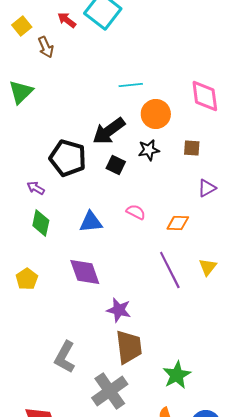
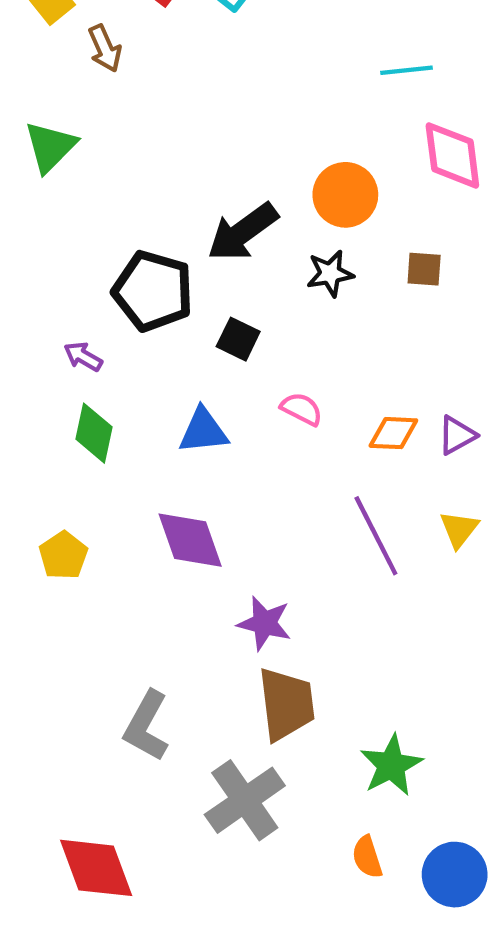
cyan line: (131, 85) -> (407, 70), moved
black square: (116, 165) -> (238, 339), moved
purple triangle: (207, 188) -> (457, 435), moved

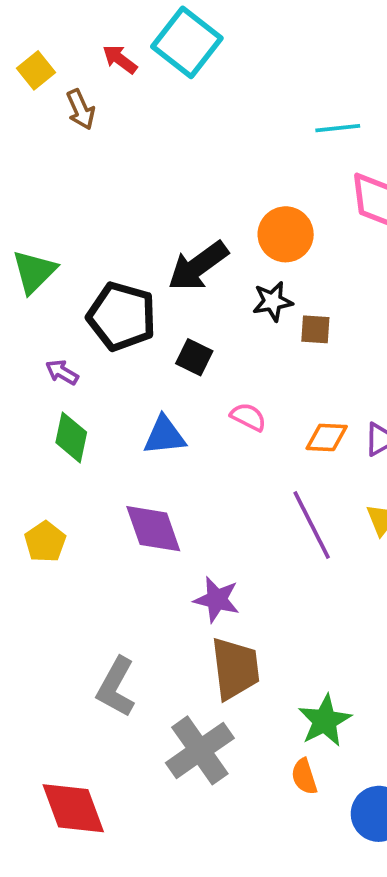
green triangle: (50, 147) -> (34, 272), moved
brown square: (424, 269) -> (315, 329), moved
orange semicircle: (367, 857) -> (304, 777), moved

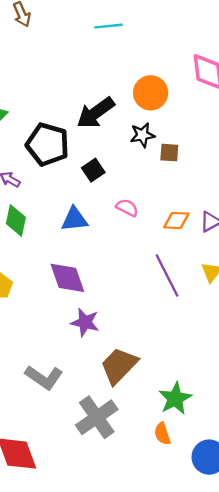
cyan line: (338, 128) -> (108, 26), moved
black square: (194, 357) -> (93, 170), turned 30
purple star: (217, 600) -> (85, 322), moved
brown trapezoid: (235, 668) -> (119, 366), turned -129
gray L-shape: (116, 687) -> (44, 377), turned -84

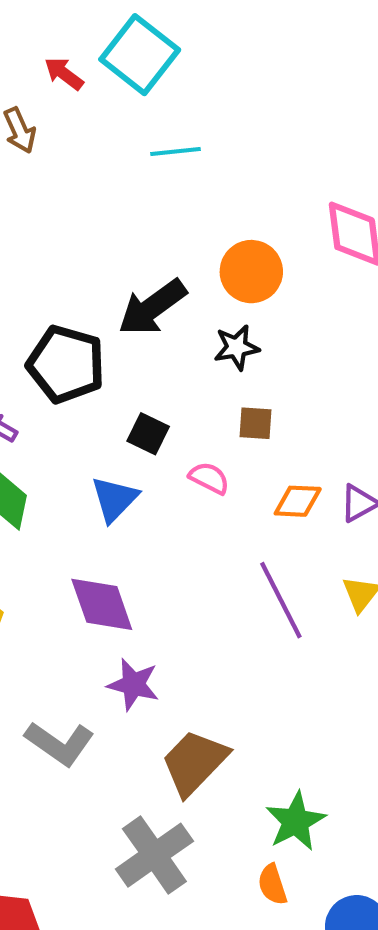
brown square: (169, 153) -> (256, 423), moved
black square: (93, 170) -> (148, 434), moved, turned -30
blue triangle: (74, 219) -> (114, 499), turned -40
gray L-shape: (44, 377) -> (60, 743), moved

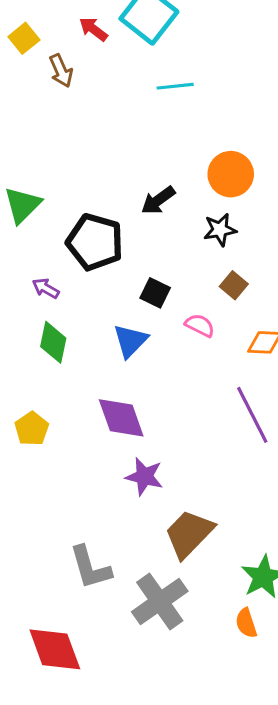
black arrow: (152, 307) -> (158, 200), size x0.7
brown square: (256, 423) -> (234, 285), turned 36
gray L-shape: (60, 743) -> (90, 568), moved, turned 39

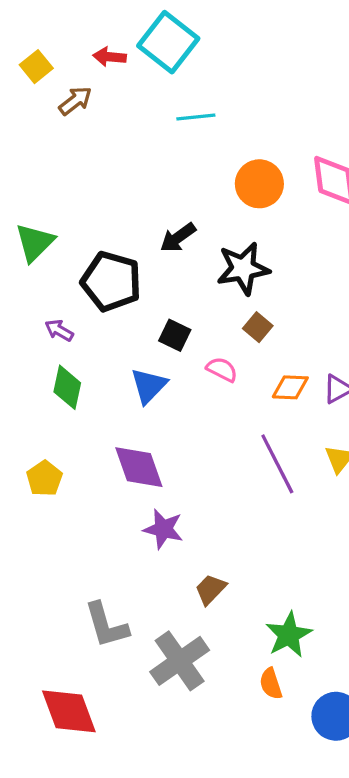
red arrow: (93, 29) -> (110, 57), turned -32
brown arrow: (61, 71) -> (75, 101), turned -104
orange circle: (231, 174) -> (259, 184), moved
black star: (220, 230) -> (243, 268), size x1.5
brown trapezoid: (189, 534) -> (211, 589), size x0.6

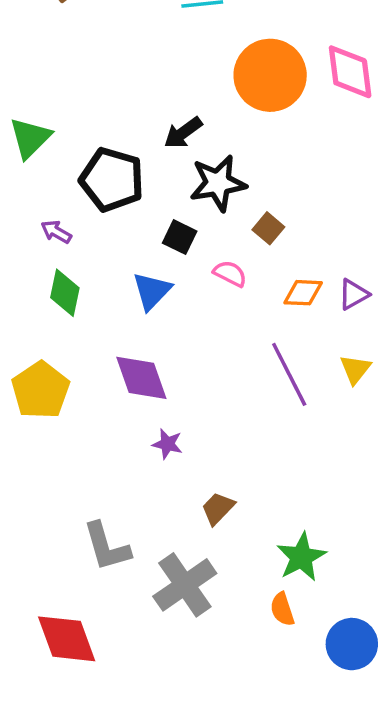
orange circle: (259, 184) -> (270, 75), size x1.4
black star: (243, 268) -> (218, 183), moved
yellow pentagon: (44, 479) -> (40, 390), size x1.5
purple star: (163, 529) -> (167, 444), size x0.7

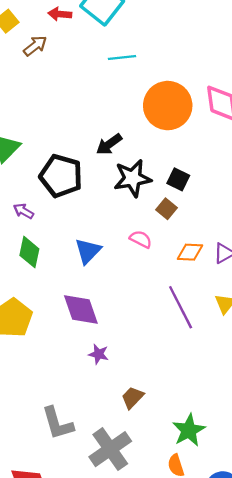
black square: (180, 237) -> (178, 179), moved

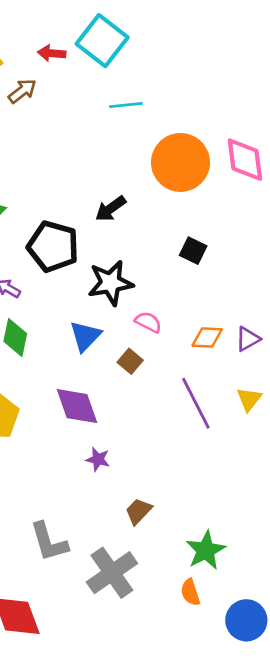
black star: (133, 178) -> (110, 283), moved
brown square: (167, 209) -> (130, 361), moved

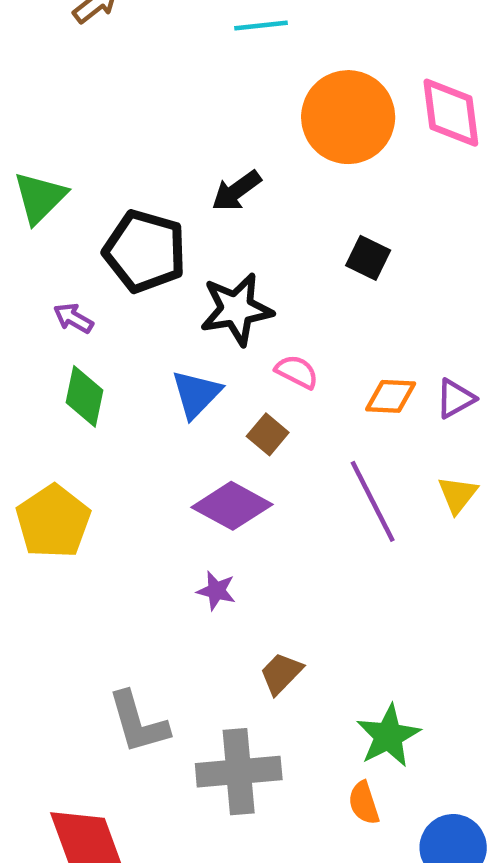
purple diamond: (77, 406) -> (232, 506), moved, turned -42
gray cross: (112, 573) -> (239, 772), turned 30

